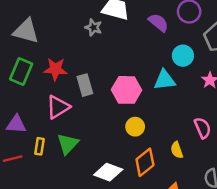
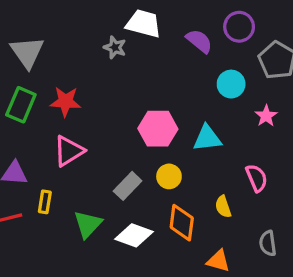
gray triangle: (26, 31) -> (27, 52), turned 40
cyan triangle: (165, 80) -> (207, 138), moved
gray rectangle: (85, 85) -> (128, 186), moved, turned 60
green triangle: (68, 144) -> (88, 224), moved
orange diamond: (145, 162) -> (182, 223), turned -44

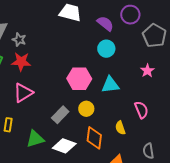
gray star: (115, 47) -> (19, 40), moved
cyan circle: (231, 84) -> (106, 49), moved
green triangle: (88, 224) -> (35, 139), turned 30

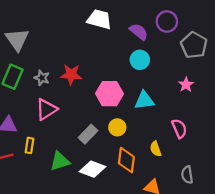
gray star: (19, 40) -> (42, 78), moved
red star: (21, 62) -> (71, 74), moved

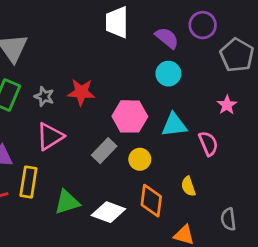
white trapezoid: (99, 19) -> (117, 22), turned -105
pink semicircle: (179, 129) -> (208, 144), moved
gray rectangle: (88, 134) -> (104, 151), moved
yellow rectangle: (29, 145) -> (28, 182), size x1.5

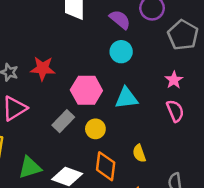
pink semicircle: (208, 144) -> (175, 111), moved

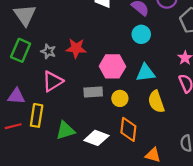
gray rectangle: (63, 121) -> (93, 92), turned 42
yellow semicircle: (139, 153) -> (156, 102), moved, size x1.5

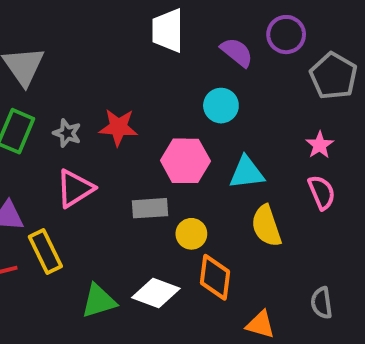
cyan circle: (141, 34) -> (221, 106), moved
yellow circle: (120, 98) -> (191, 234), moved
yellow rectangle: (37, 115) -> (45, 252), turned -35
green triangle: (65, 130) -> (99, 301), moved

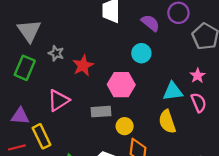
red star: (118, 127) -> (83, 66), turned -30
gray star: (67, 133) -> (56, 53), moved
cyan triangle: (247, 173) -> (173, 91), moved

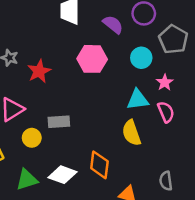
cyan circle: (141, 53) -> (141, 58), moved
pink hexagon: (121, 85) -> (92, 59), moved
yellow circle: (125, 126) -> (32, 138), moved

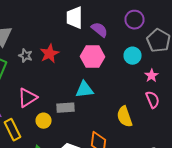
purple semicircle: (113, 25) -> (100, 30), moved
red star: (39, 71) -> (50, 54), moved
cyan triangle: (138, 100) -> (84, 90), moved

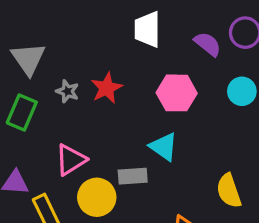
purple semicircle: (100, 30) -> (208, 44), moved
cyan triangle: (84, 90) -> (164, 147), turned 42
yellow circle: (44, 121) -> (97, 197), size x1.5

